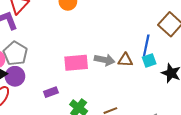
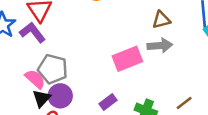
brown triangle: (125, 60) -> (161, 20), moved

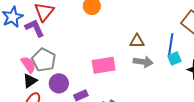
gray arrow: (160, 45) -> (143, 62), moved
purple circle: (60, 96) -> (59, 83), moved

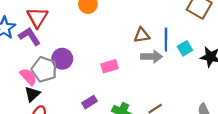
blue line: (171, 44) -> (166, 39), moved
pink rectangle: (104, 65) -> (109, 66), size x0.7
purple circle: (59, 83) -> (62, 59), moved

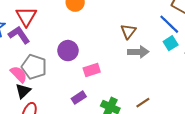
brown triangle: (142, 35) -> (128, 31), turned -42
blue line: (166, 39) -> (169, 24), moved, turned -45
purple circle: (62, 59) -> (68, 51), moved
pink rectangle: (109, 66) -> (92, 70), moved

